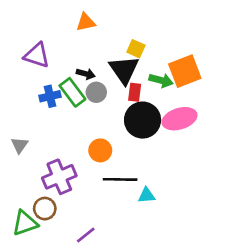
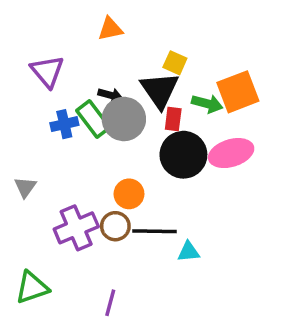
purple triangle: (37, 55) -> (47, 71), turned 32
gray circle: (96, 92) -> (124, 119), size x1.6
brown circle: (45, 209) -> (115, 226), moved
purple line: (86, 235) -> (110, 303), turned -36

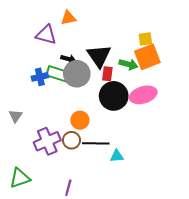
yellow square: (175, 63) -> (145, 39), moved, turned -32
purple triangle: (47, 71) -> (46, 35), moved, turned -35
green rectangle: (93, 119) -> (58, 74), turned -35

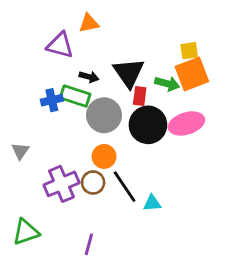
gray circle: (77, 74) -> (104, 115), moved
black line: (96, 143) -> (125, 187), turned 55

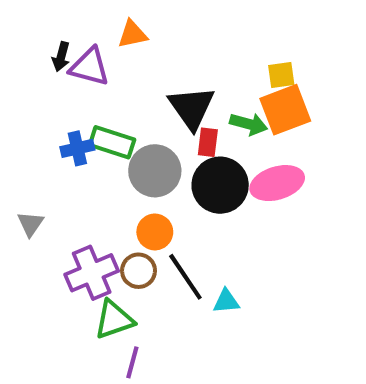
black arrow: (89, 77) -> (61, 57), moved, turned 90
green triangle: (26, 232) -> (114, 320), moved

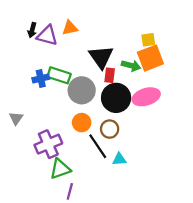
orange triangle: (132, 34) -> (70, 28), moved
brown circle: (139, 271) -> (110, 129), moved

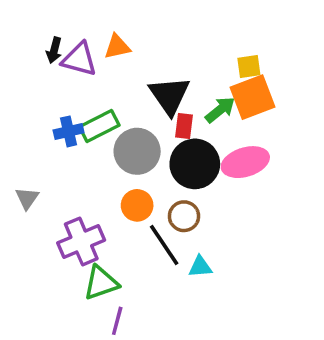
green arrow: (131, 66) -> (220, 110), turned -54
green rectangle: (59, 75) -> (99, 126), turned -45

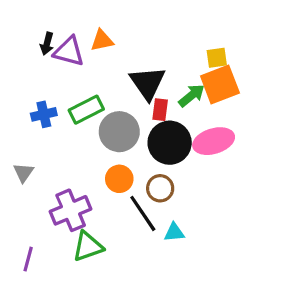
blue cross: (69, 131) -> (44, 114), moved
purple line: (117, 321) -> (28, 259), moved

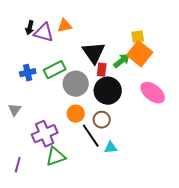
orange square: (220, 84) -> (140, 54), turned -30
pink ellipse: (214, 141) -> (153, 93), moved, turned 55

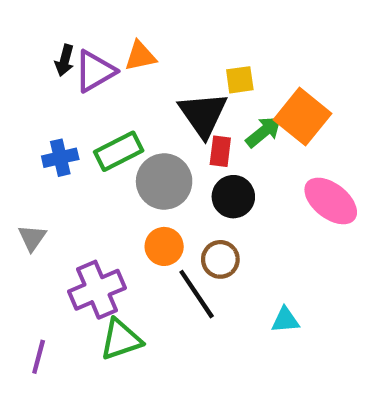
purple triangle: (44, 33) -> (95, 71), turned -45
yellow square: (138, 37) -> (240, 80), moved
black circle: (108, 91) -> (233, 197), size x0.7
cyan triangle: (111, 148) -> (285, 320), moved

